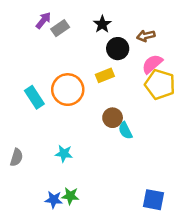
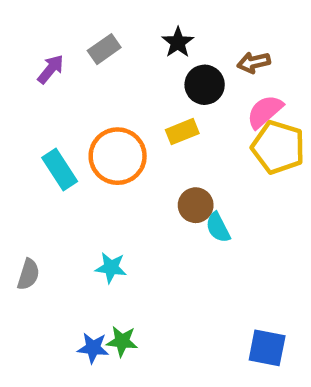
purple arrow: (43, 20) -> (51, 69), moved

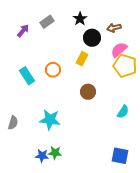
yellow rectangle: (182, 132) -> (82, 59), turned -40
orange circle: (118, 156) -> (53, 70), size x0.6
cyan semicircle: (218, 227) -> (123, 112), moved, turned -120
cyan star: (111, 268) -> (50, 120), size x1.5

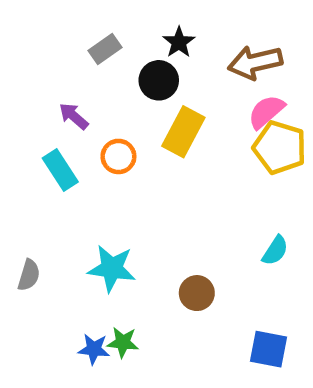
brown arrow: (114, 28) -> (255, 62), size x1.6
purple arrow: (23, 31) -> (74, 116), moved, turned -88
black circle: (92, 38) -> (159, 80), moved
yellow rectangle: (82, 59) -> (183, 132), size x1.5
brown circle: (88, 92) -> (197, 293), moved

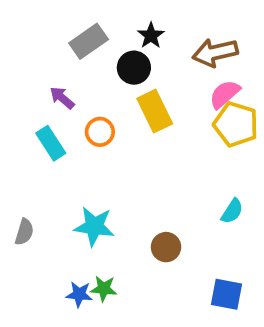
gray rectangle: (105, 49) -> (89, 41), size x1.4
yellow rectangle: (183, 132) -> (155, 111), turned -54

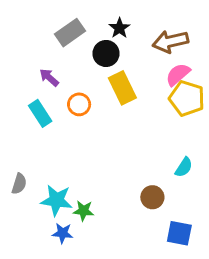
cyan star: (94, 226) -> (57, 200), moved
brown circle: (166, 247) -> (152, 197), moved
green star: (104, 289) -> (84, 211), moved

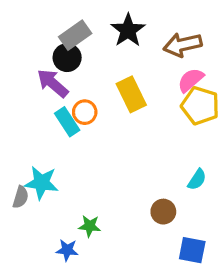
black star: (119, 28) -> (128, 30), size x1.5
black circle: (106, 53) -> (67, 58), moved
purple arrow: (49, 77) -> (53, 83), size x1.5
cyan rectangle: (40, 113) -> (67, 122), moved
cyan star: (57, 200) -> (41, 183), moved

